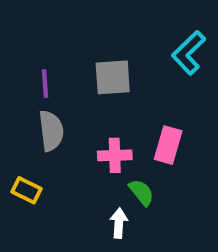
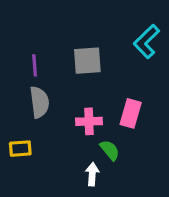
yellow rectangle: (27, 190) -> (20, 149), turned -30

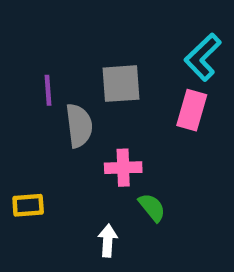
gray semicircle: (39, 102) -> (79, 126), moved
pink rectangle: (131, 113) -> (192, 110), moved
white arrow: (92, 174) -> (108, 241), moved

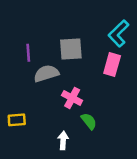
gray semicircle: (79, 126) -> (46, 73), turned -100
pink cross: (123, 168) -> (72, 98), turned 30

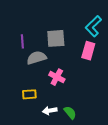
yellow rectangle: (17, 120) -> (29, 94), moved
green semicircle: (89, 121) -> (70, 113), moved
white arrow: (63, 140) -> (50, 111), turned -104

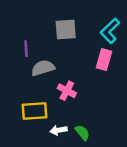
gray square: (56, 38) -> (66, 30), moved
yellow rectangle: (29, 94) -> (34, 111), size x1.5

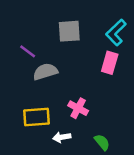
purple line: (26, 49) -> (28, 51), turned -49
pink cross: (67, 91) -> (78, 108), moved
green semicircle: (82, 133) -> (102, 142), moved

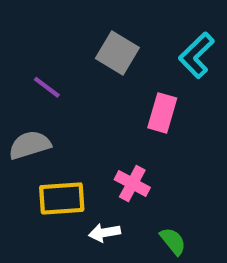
gray square: (69, 31) -> (117, 53), turned 35
pink rectangle: (110, 63) -> (162, 113), moved
gray semicircle: (45, 72) -> (30, 145), moved

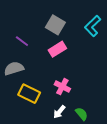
pink rectangle: (162, 113) -> (57, 49), moved, turned 42
yellow rectangle: (62, 198) -> (29, 94), turned 30
white arrow: (105, 233) -> (59, 112), moved, turned -40

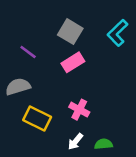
green semicircle: (82, 114) -> (104, 144), turned -56

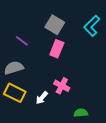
pink rectangle: (73, 62) -> (57, 49), turned -36
yellow rectangle: (37, 119) -> (15, 93), moved
white arrow: (75, 142) -> (42, 98), moved

